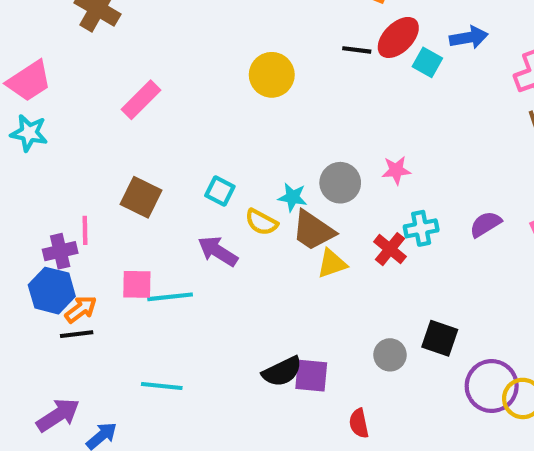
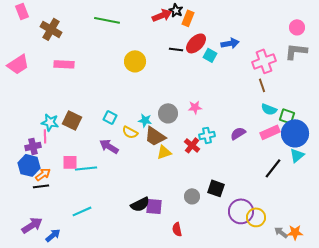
pink rectangle: (141, 100) -> (64, 64), moved, turned 48
cyan star: (29, 133) -> (50, 122), moved
cyan line: (162, 386) -> (82, 211), turned -30

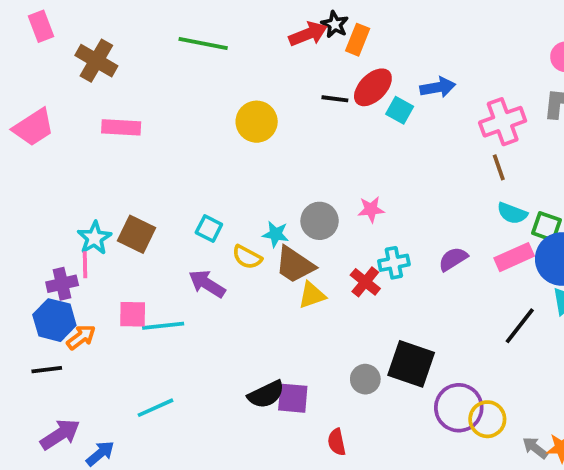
cyan star: (50, 122) -> (94, 238), turned 30
black line: (41, 186) -> (47, 370), moved
black square: (216, 188) -> (411, 364), size x1.4

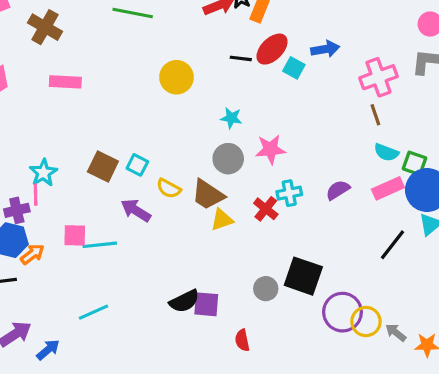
pink star: (371, 209) -> (270, 149), size x1.4
brown square: (136, 234) -> (103, 166), moved
cyan star: (276, 234) -> (231, 118), moved
gray arrow: (535, 448) -> (396, 332), moved

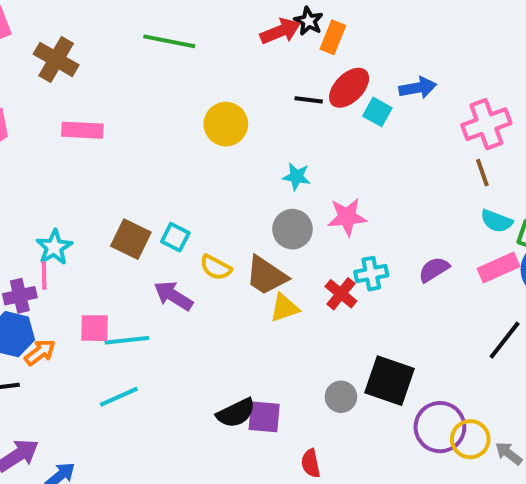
cyan line: (94, 312) -> (119, 397), moved

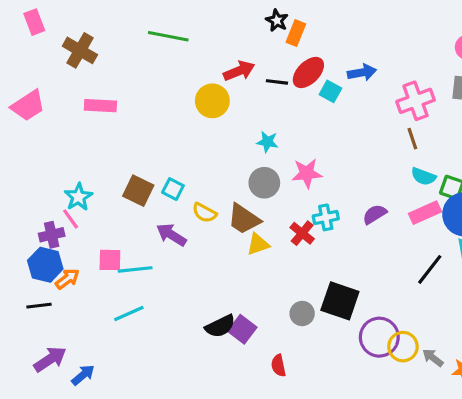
red arrow: (280, 31) -> (239, 71), moved
pink line: (44, 276) -> (71, 219), turned -35
purple square: (264, 417) -> (242, 329), turned 32

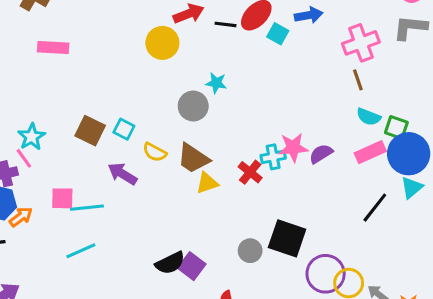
pink star: (307, 173) -> (293, 148), moved
gray circle: (264, 183) -> (193, 106), moved

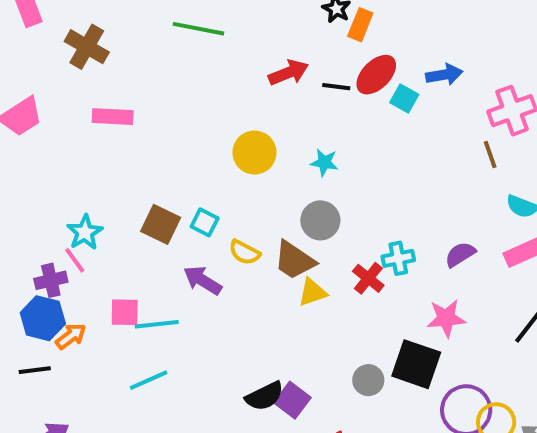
yellow circle: (162, 43) -> (254, 153), moved
brown line: (358, 80) -> (490, 155), moved
gray circle: (193, 106) -> (320, 220), moved
pink star: (293, 148) -> (446, 318), moved

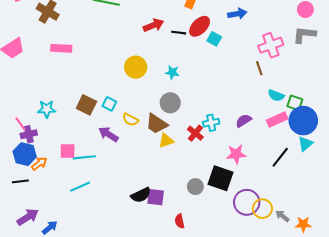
blue arrow: (444, 75) -> (237, 14), moved
cyan star: (85, 232) -> (47, 109), turned 30
pink line: (75, 260) -> (20, 124), moved
purple square: (292, 400) -> (156, 197), turned -30

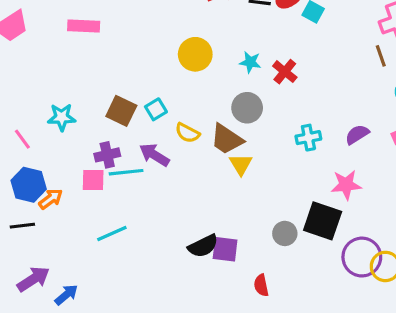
cyan square: (109, 104) -> (156, 109), turned 32
red cross: (195, 133) -> (285, 72), moved
purple cross: (29, 134) -> (107, 155), moved
yellow triangle: (166, 141) -> (241, 164), turned -42
cyan line: (84, 157) -> (126, 172), moved

